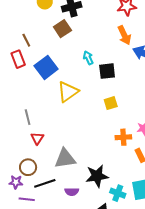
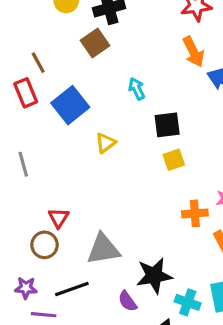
black square: (107, 71) -> (167, 125), moved
yellow triangle: (68, 92) -> (105, 143), size x0.6
gray line: (28, 117) -> (23, 164), moved
brown circle: (28, 167) -> (45, 245), moved
purple semicircle: (72, 192) -> (127, 301), moved, turned 56

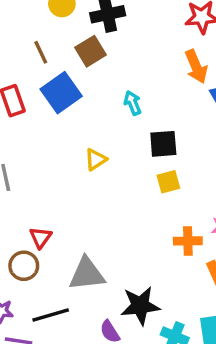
brown line: (38, 63) -> (41, 52), moved
blue square: (70, 105) -> (61, 93), moved

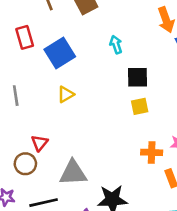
blue square: (61, 93) -> (60, 53), moved
yellow triangle: (96, 159) -> (66, 94), moved

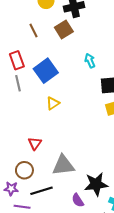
gray line: (16, 96) -> (18, 83), moved
brown circle: (25, 164) -> (24, 170), moved

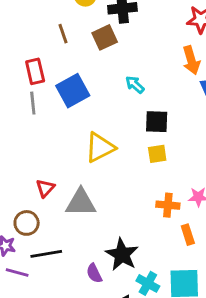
cyan arrow: (90, 61) -> (135, 85), turned -32
yellow triangle: (53, 103) -> (100, 147), moved, size x1.6
gray triangle: (63, 165) -> (81, 203), moved
black star: (96, 184) -> (122, 254), turned 30

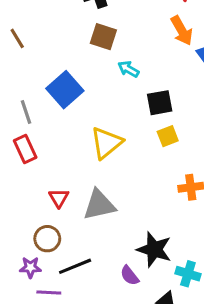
brown line: (63, 34) -> (17, 38), moved
brown square: (105, 37) -> (103, 37), moved, turned -35
red rectangle: (35, 71) -> (25, 149), moved

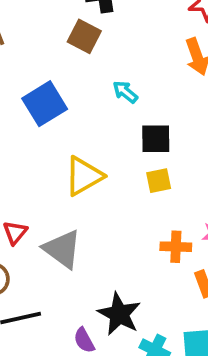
brown square: (103, 37) -> (84, 36), moved
gray triangle: (99, 205) -> (62, 249), turned 39

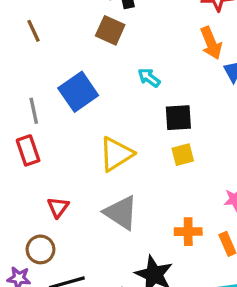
orange cross: (176, 247) -> (188, 232), moved
gray triangle: (62, 249) -> (121, 213), moved

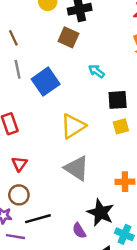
gray line: (34, 111) -> (18, 69), moved
red triangle: (58, 207) -> (19, 164), moved

